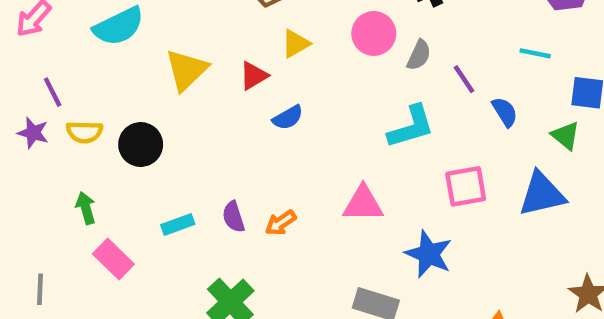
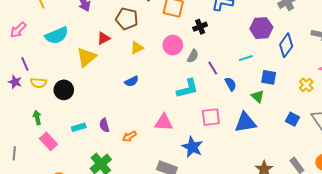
cyan line: (535, 53) -> (246, 58), turned -32
red triangle: (254, 76) -> (104, 38), moved
orange arrow: (281, 223) -> (129, 136), moved

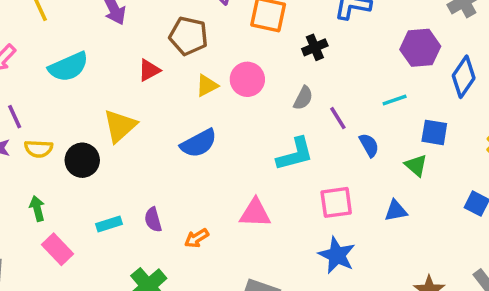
pink circle: (173, 45) -> (247, 79), moved
yellow triangle: (86, 57) -> (120, 126), moved
blue semicircle: (132, 81) -> (199, 143), size x1.5
blue triangle: (245, 122) -> (396, 211), size x0.6
blue star: (192, 147) -> (337, 255), moved

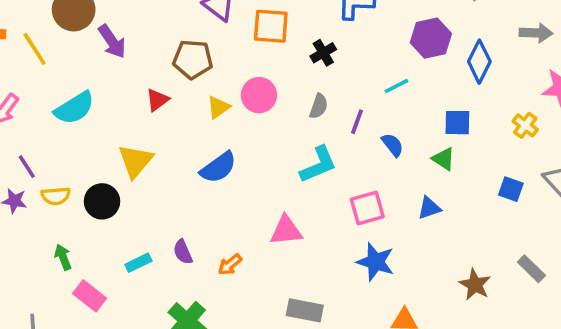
cyan line: (395, 100) -> (396, 86), moved
purple line: (338, 118) -> (357, 122), turned 60

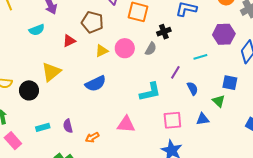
gray semicircle: (319, 106) -> (151, 49), moved
cyan semicircle: (74, 108) -> (37, 30), moved, size x0.7
blue triangle: (429, 208) -> (203, 119), moved

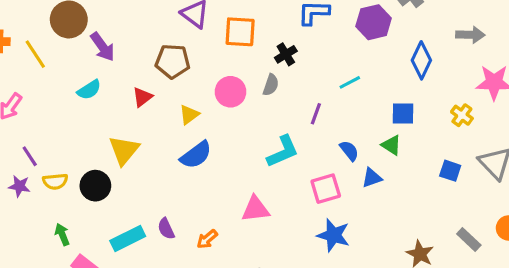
purple hexagon: (224, 34) -> (374, 22), moved
yellow triangle: (102, 51) -> (189, 115), moved
blue semicircle: (192, 88) -> (349, 151), moved
cyan rectangle: (43, 127) -> (128, 238), size x1.5

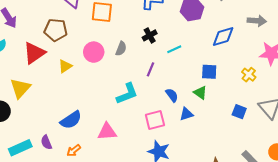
black cross: (286, 54) -> (150, 35), moved
blue diamond: (421, 60) -> (223, 36), turned 45
red triangle: (142, 97) -> (34, 53), size x1.6
blue semicircle: (196, 155) -> (71, 120), moved

